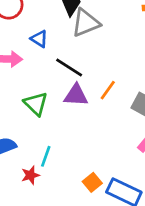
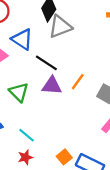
blue triangle: (39, 39) -> (22, 39), size x1.5
cyan line: (46, 156) -> (27, 135), turned -70
red star: (30, 175) -> (25, 157), moved

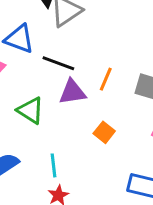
cyan line: (27, 135) -> (53, 165), turned 56
orange square: (64, 157) -> (104, 132), moved

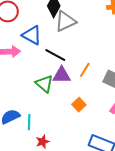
green triangle: (30, 110) -> (44, 84), moved
cyan line: (53, 165) -> (29, 122), moved

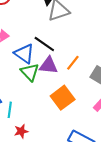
blue triangle: (32, 35) -> (24, 54), moved
orange square: (79, 105) -> (63, 98), size x1.6

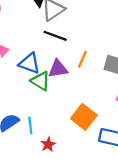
black line: (44, 44) -> (55, 36), moved
orange square: (63, 98) -> (84, 117), moved

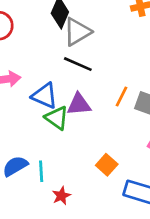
orange line: (82, 59) -> (121, 97), moved
orange square: (84, 117) -> (107, 165), size x0.7

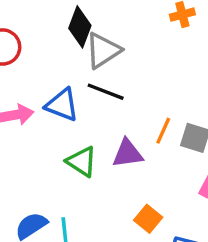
blue triangle: (45, 96) -> (62, 105), moved
purple triangle: (79, 104) -> (128, 153), moved

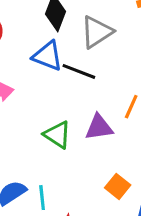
gray triangle: (103, 50) -> (97, 32), moved
blue triangle: (62, 105) -> (48, 56), moved

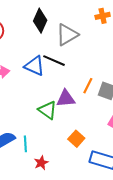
blue triangle: (48, 56) -> (34, 66), moved
green triangle: (57, 135) -> (47, 110), moved

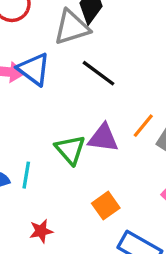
gray triangle: (67, 35) -> (72, 27), moved
blue triangle: (34, 66) -> (34, 69), moved
cyan line: (25, 144) -> (26, 175), moved

